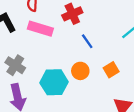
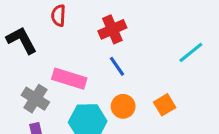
pink rectangle: (40, 29) -> (69, 79), moved
blue line: (87, 41) -> (117, 66), moved

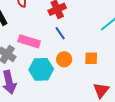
orange square: (165, 105) -> (91, 58), turned 32

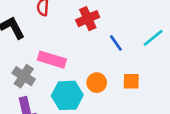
blue line: (60, 33) -> (116, 43), moved

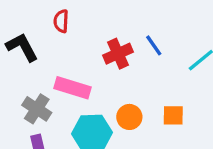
red cross: (88, 19) -> (118, 54), moved
blue line: (116, 43) -> (154, 45), moved

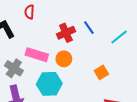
orange square: (173, 115) -> (101, 72), turned -32
orange circle: (129, 117) -> (64, 59), moved

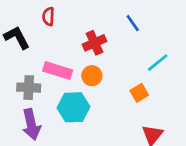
blue line: (89, 28) -> (133, 23), moved
cyan line: (119, 37) -> (158, 63), moved
gray cross: (14, 68) -> (29, 88), turned -30

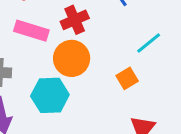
pink rectangle: (58, 70) -> (31, 31), moved
orange circle: (92, 76) -> (72, 58), size x1.5

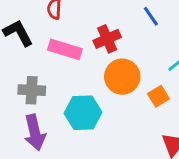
orange circle: (72, 58) -> (122, 77), moved

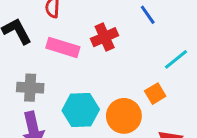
orange circle: (122, 77) -> (124, 116), moved

